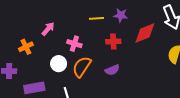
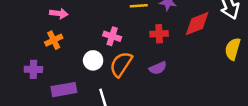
pink arrow: (48, 29) -> (59, 13), moved, turned 56

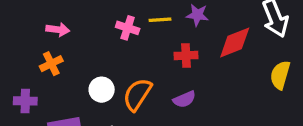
pink cross: (112, 36) -> (128, 28), moved

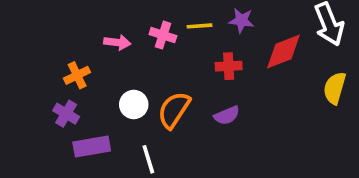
pink arrow: (58, 30) -> (117, 42), moved
purple cross: (25, 101) -> (66, 114), moved, turned 30

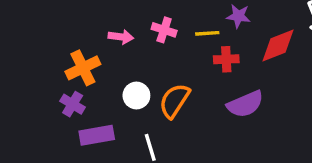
yellow line: (199, 26) -> (207, 33), moved
orange cross: (77, 75) -> (83, 68), size x1.4
purple semicircle: (227, 115) -> (245, 104), moved, size x1.5

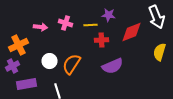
purple cross: (73, 104) -> (12, 66), turned 32

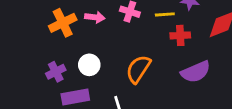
orange cross: (18, 45) -> (63, 23), moved
white circle: (50, 61) -> (89, 65), moved

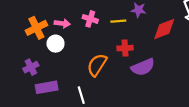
red cross: (180, 35) -> (125, 48), moved
white circle: (89, 65) -> (56, 44), moved

